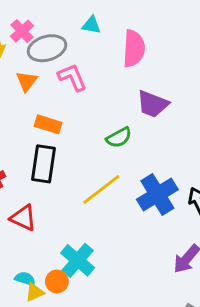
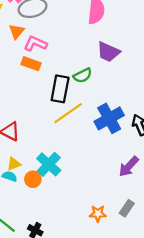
pink L-shape: (72, 77) -> (35, 44), moved, turned -45
black rectangle: (44, 164) -> (60, 89), moved
yellow triangle: (35, 292) -> (14, 164), moved

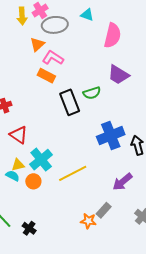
black rectangle: (60, 89) -> (70, 102), turned -40
yellow line: (68, 113) -> (73, 173), moved
cyan cross: (49, 164) -> (41, 160), moved
gray rectangle: (127, 208) -> (104, 210), moved

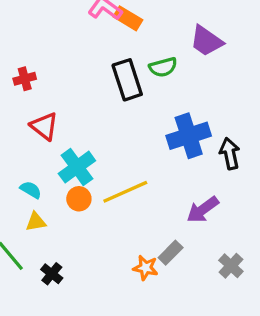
orange rectangle: (46, 76) -> (128, 18), moved
yellow triangle: (18, 165) -> (36, 222), moved
orange circle: (33, 181) -> (79, 199), moved

